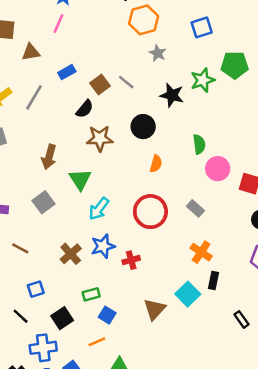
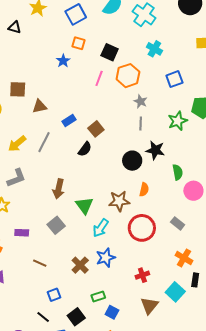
pink line: (58, 23) -> (99, 78), moved
gray line: (126, 82) -> (141, 124), moved, turned 56
black star: (172, 95) -> (155, 150), moved
brown star: (100, 138) -> (119, 201), moved
red cross: (131, 260) -> (142, 275), moved

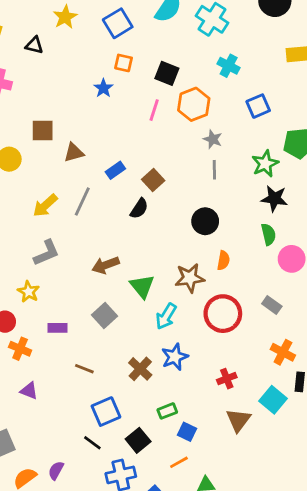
black star: (155, 150) -> (274, 199), moved
brown arrow: (59, 189) -> (106, 265), turned 60
blue square: (54, 295) -> (106, 412), size x1.5

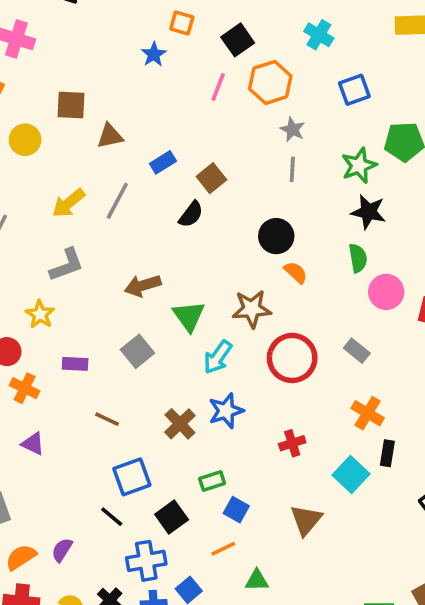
black square: (167, 73) -> (238, 40), turned 30
orange semicircle: (223, 260) -> (296, 272), moved, turned -60
brown triangle: (238, 420) -> (306, 520), moved

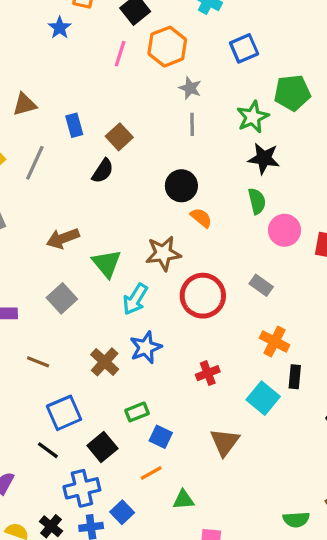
blue rectangle: (163, 162) -> (74, 125), turned -70

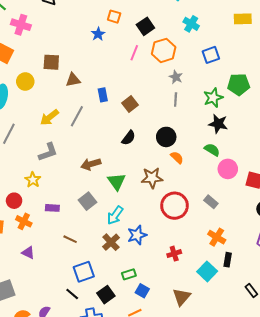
black semicircle: (103, 171) -> (129, 138), moved
green semicircle: (257, 201) -> (212, 150), turned -49
cyan arrow: (135, 299) -> (115, 215), moved

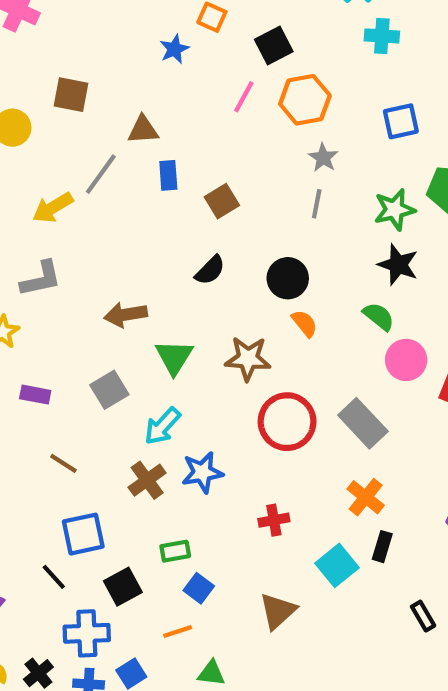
cyan cross: (191, 24) -> (382, 36), moved, turned -35
brown triangle: (73, 80) -> (143, 130), moved
gray line: (77, 116) -> (101, 174), moved
gray rectangle: (211, 202) -> (363, 423), size x1.6

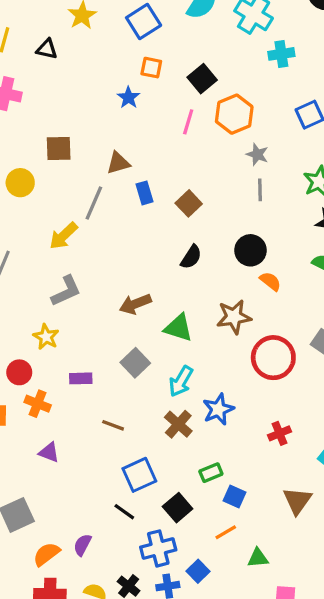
green triangle: (174, 357) -> (178, 328), turned -32

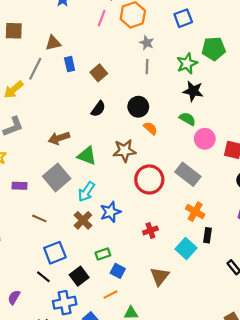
gray square: (135, 363) -> (57, 177), size x1.4

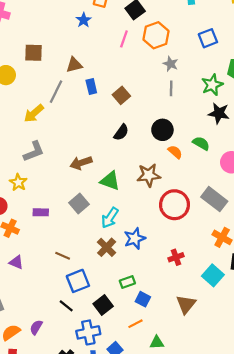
green semicircle: (187, 119) -> (201, 143), moved
gray square: (57, 177) -> (79, 203), size x0.7
brown line: (39, 218) -> (63, 256), moved

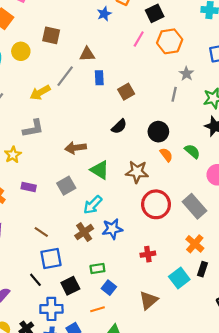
gray star: (171, 64) -> (186, 74), moved

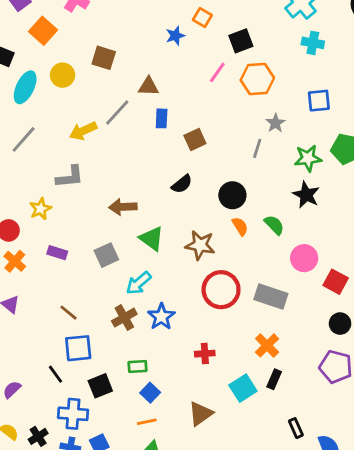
gray rectangle: (194, 206) -> (271, 297), turned -35
blue star: (112, 229) -> (161, 317), turned -30
orange line: (98, 309) -> (147, 422), moved

